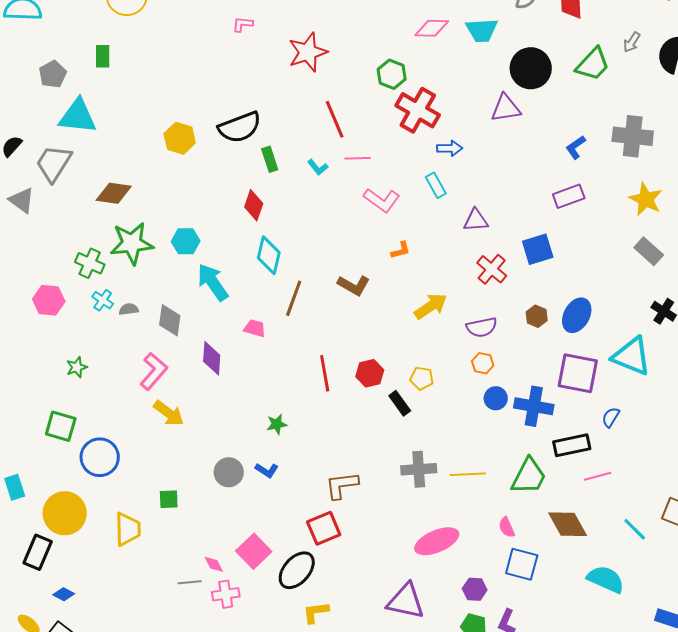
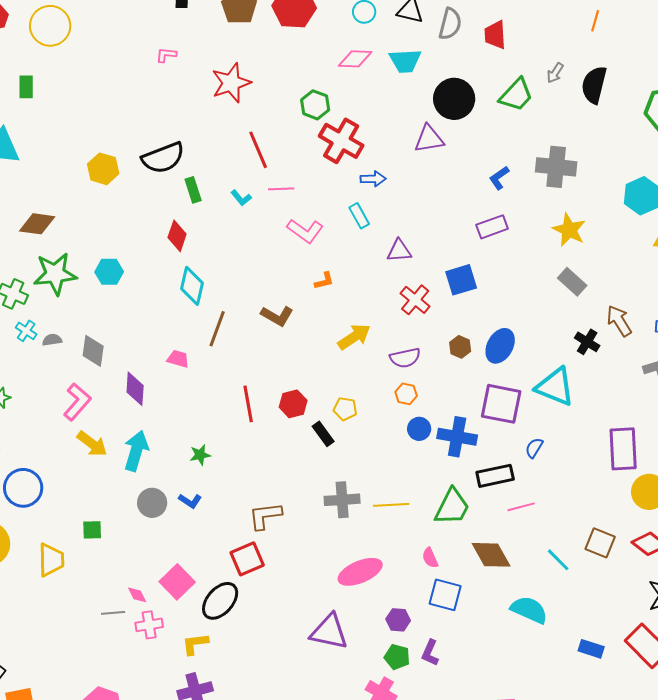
cyan arrow: (213, 282) -> (136, 451), moved, turned 51
yellow L-shape: (316, 612) -> (195, 644), moved

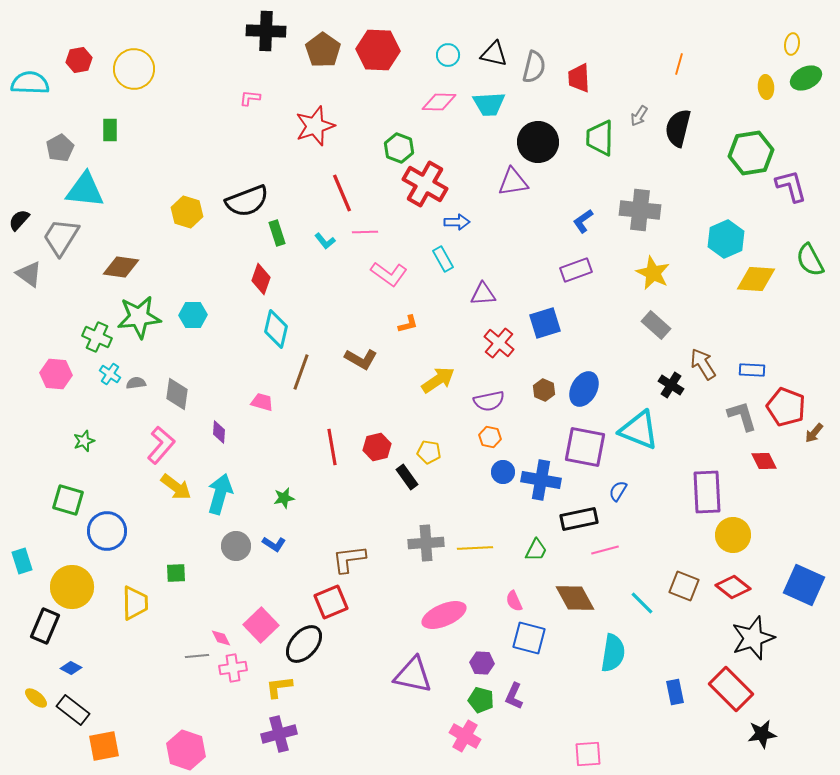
green trapezoid: (516, 95) -> (600, 138), turned 138
purple diamond: (135, 389) -> (219, 432), size x0.7
green trapezoid: (452, 507) -> (536, 550), size x0.6
cyan semicircle: (529, 610) -> (613, 653), turned 75
blue rectangle: (591, 649) -> (675, 692), turned 60

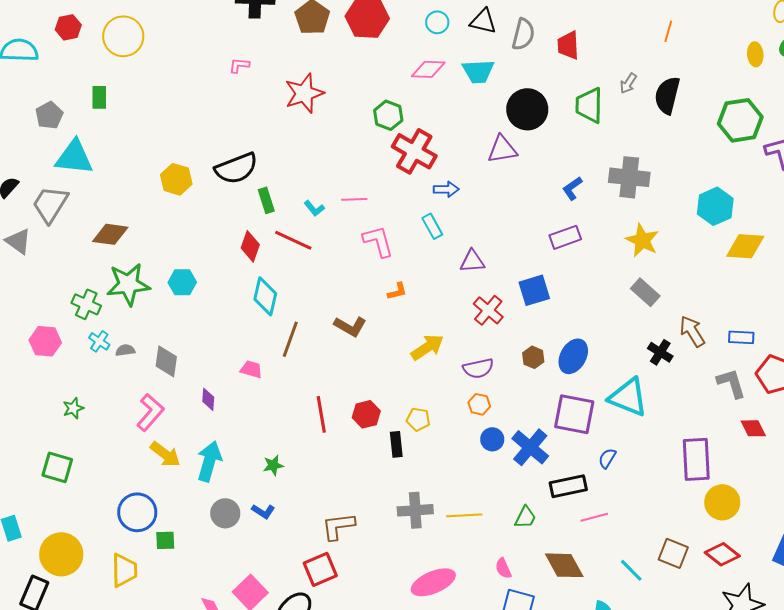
red line: (342, 193) -> (293, 240), moved, turned -42
pink L-shape: (389, 274) -> (378, 241), turned -141
black rectangle: (407, 477) -> (396, 444), turned 30
blue cross: (541, 480) -> (530, 447), turned 30
blue circle: (107, 531) -> (137, 512), moved

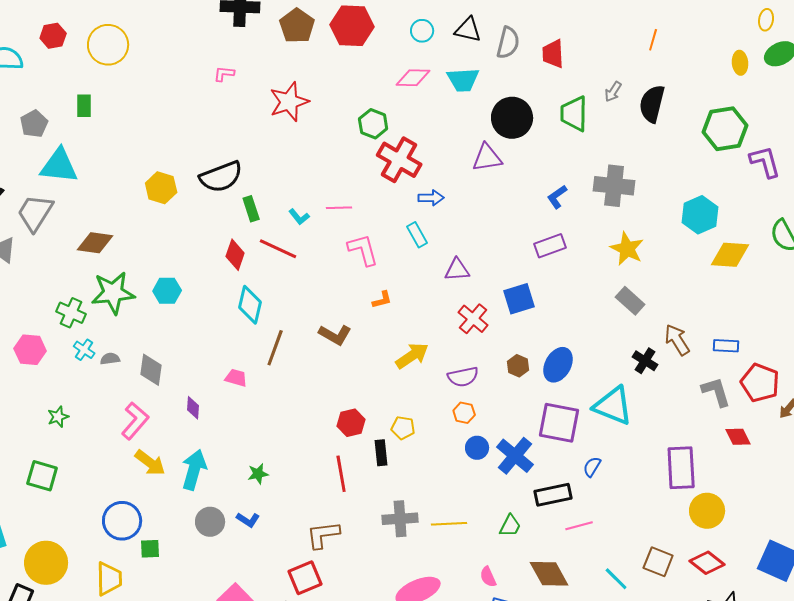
red line: (321, 414) -> (341, 474), moved

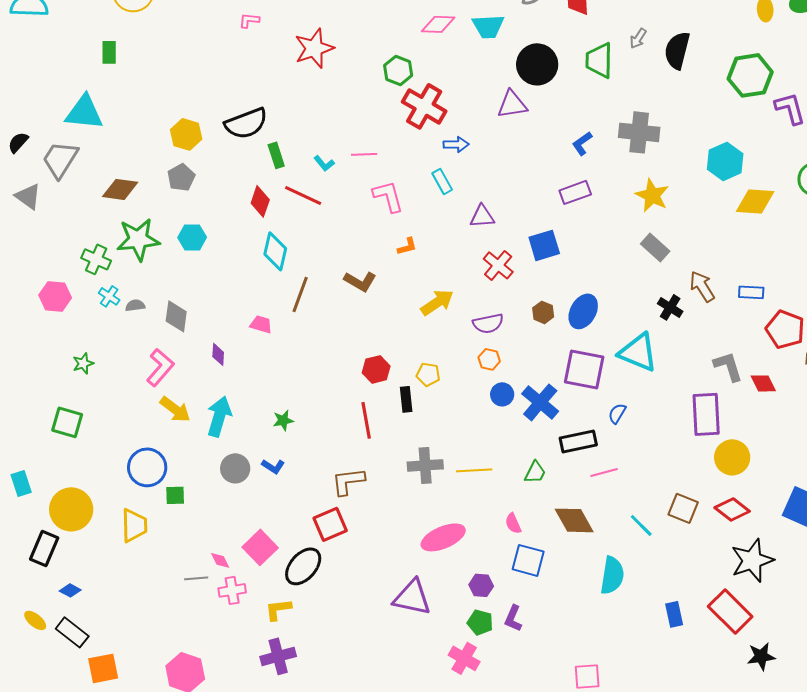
gray pentagon: (34, 124) -> (181, 177), moved
gray L-shape: (716, 392) -> (728, 366), moved

